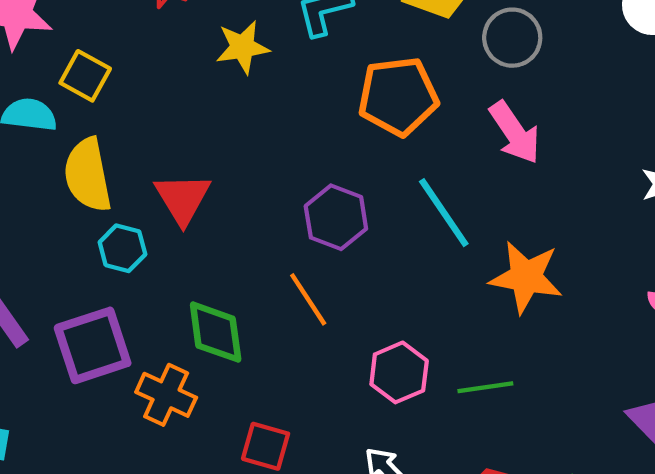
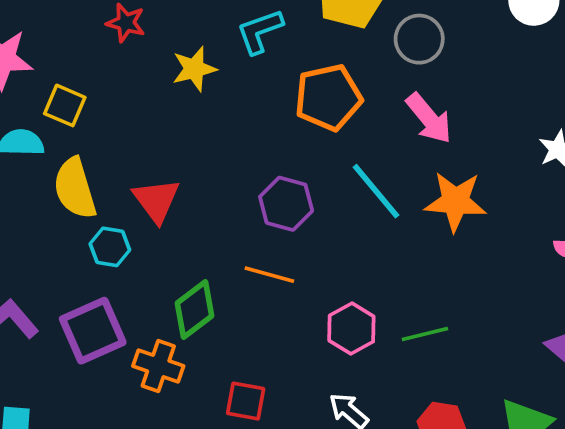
orange star: (526, 277) -> (455, 201), moved
orange line: (308, 299) -> (269, 275), turned -36
green diamond: (216, 332) -> (195, 310), turned 66

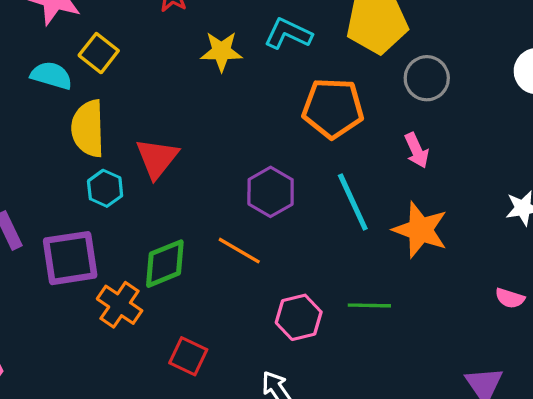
cyan L-shape: (260, 31) -> (288, 34), turned 30
pink arrow: (429, 118) -> (417, 150), size x0.7
green line: (425, 334) -> (369, 305), moved

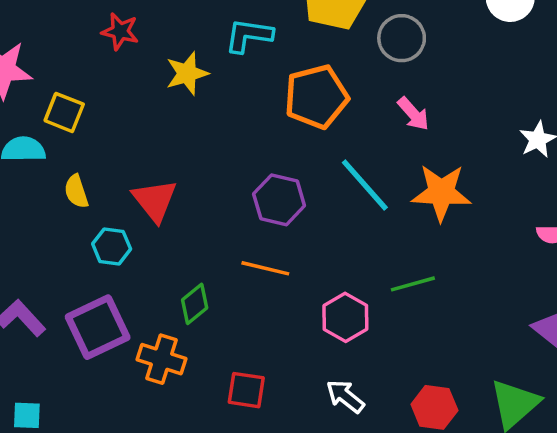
yellow semicircle: (88, 128) -> (76, 191), size x0.6
green diamond: (165, 264) -> (195, 304), size x0.7

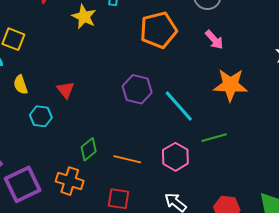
yellow star: (187, 73) -> (84, 17), turned -30
cyan line: (365, 185) -> (179, 106), moved
red triangle: (155, 200) -> (66, 90), size x0.7
orange line: (265, 268) -> (127, 159), moved
purple square: (98, 327) -> (23, 184), moved

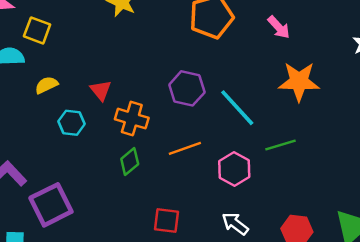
yellow semicircle: (21, 85) -> (46, 85), turned 84
orange line: (127, 159) -> (185, 148), moved, turned -32
orange cross: (70, 181) -> (132, 119), moved

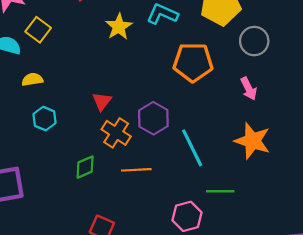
red triangle: (101, 90) -> (102, 101), moved
orange cross: (132, 119) -> (116, 133), moved
pink hexagon: (234, 169) -> (187, 216), moved

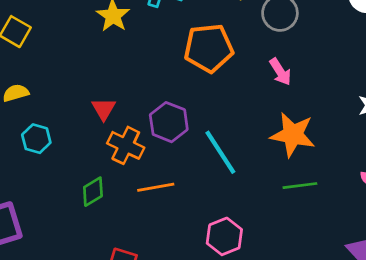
green line: (220, 191) -> (300, 186), moved

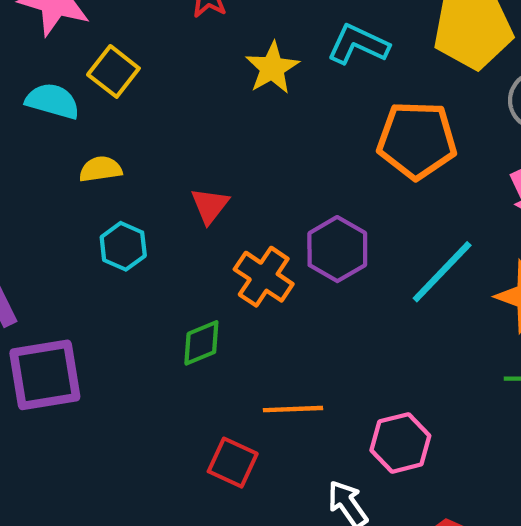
red triangle: (104, 109) -> (210, 206), moved
cyan line: (220, 152) -> (442, 272), moved, turned 69
orange line: (156, 187) -> (293, 409), moved

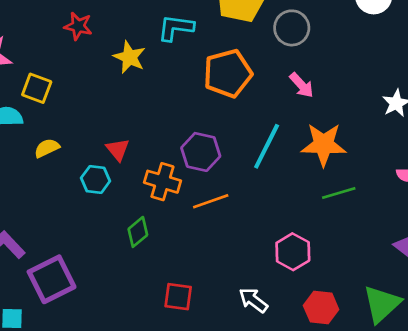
cyan hexagon: (123, 246) -> (96, 180), moved
orange line: (293, 409) -> (211, 201), moved
pink hexagon: (400, 443) -> (293, 252), moved

